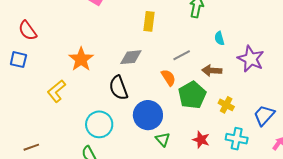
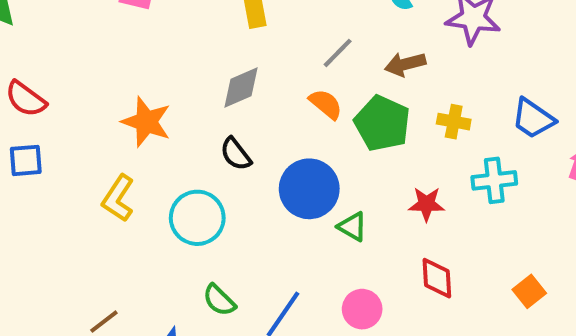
black semicircle: (118, 88) -> (236, 154), size x0.7
blue trapezoid: (264, 115) -> (533, 119), turned -80
cyan circle: (99, 124) -> (197, 218), moved

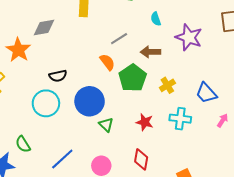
gray diamond: (241, 88) -> (44, 27), moved
yellow cross: (454, 122) -> (167, 85), turned 35
black semicircle: (236, 154) -> (58, 76), turned -78
cyan circle: (197, 218) -> (46, 103), moved
green semicircle: (219, 300) -> (23, 144), moved

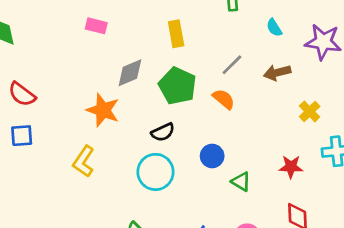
green pentagon: (133, 78) -> (177, 86), moved
blue circle: (90, 101) -> (212, 156), size x0.6

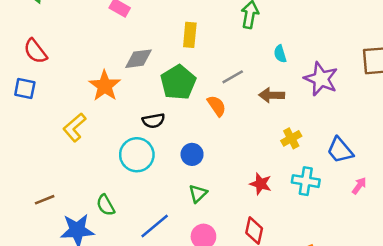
green triangle: (241, 182) -> (198, 194), moved, turned 30

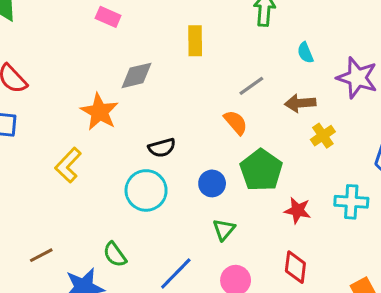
green pentagon: (178, 82) -> (261, 170), moved
yellow cross: (291, 138) -> (323, 136), moved

